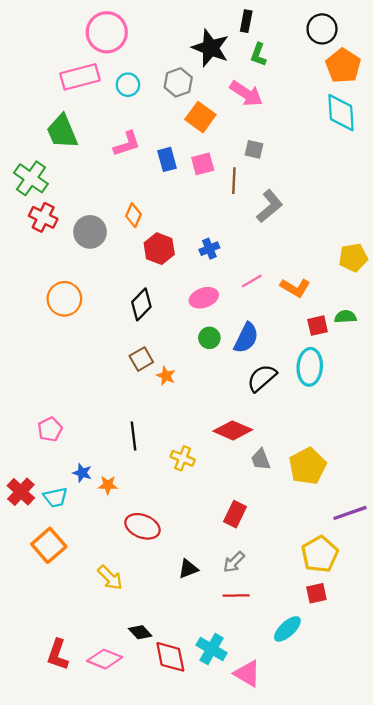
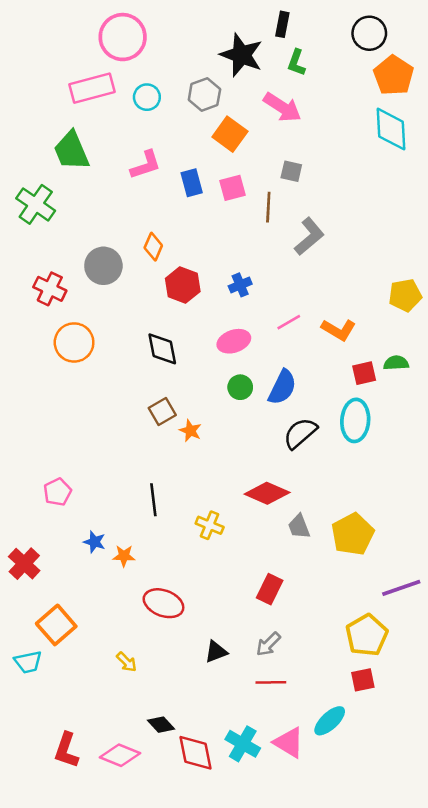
red cross: (43, 217) -> (50, 289), moved
black diamond: (141, 304) -> (162, 349), turned -56
cyan trapezoid: (55, 497) -> (28, 662), moved
yellow arrow: (110, 578) -> (126, 662), size x0.7
pink triangle: (247, 674) -> (289, 743), moved

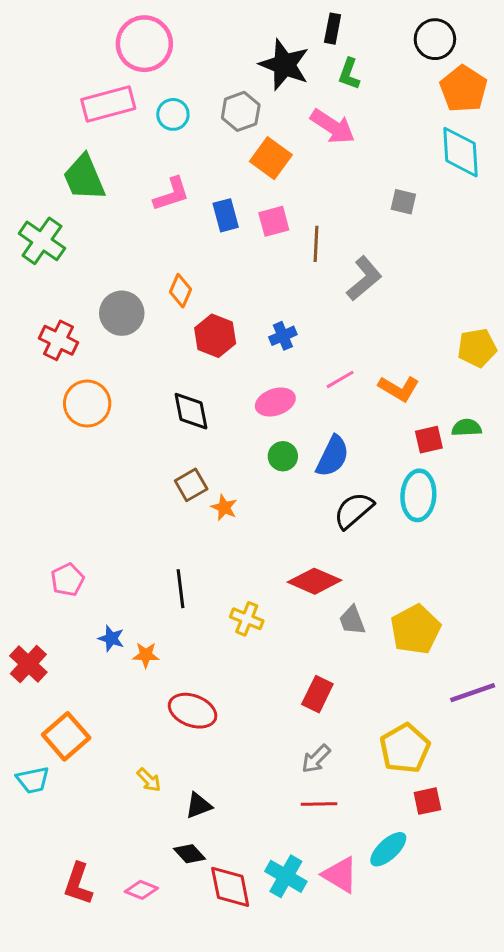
gray square: (291, 171) -> (403, 202), moved
yellow pentagon: (367, 635) -> (405, 748), moved
black triangle: (216, 652) -> (199, 806), moved
pink diamond: (120, 755) -> (141, 890), size x0.7

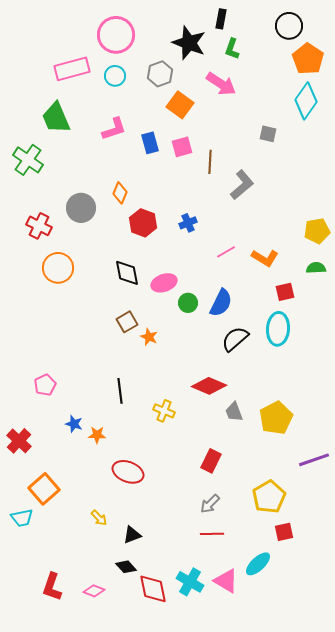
pink circle: (144, 44) -> (116, 35), moved
cyan diamond: (461, 152) -> (306, 101), turned 39
pink ellipse: (275, 402) -> (164, 283), moved
green semicircle: (467, 428) -> (316, 268), moved

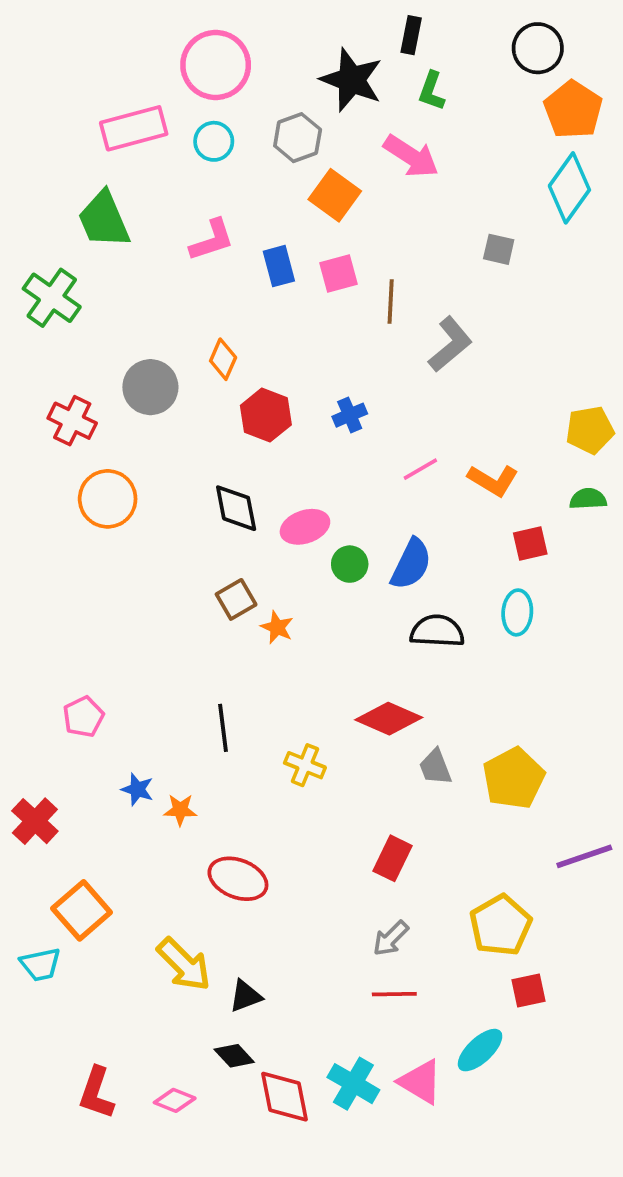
cyan ellipse: (278, 329) -> (517, 612), size x0.7
black semicircle: (235, 339) -> (437, 631), turned 44
yellow arrow: (99, 518) -> (184, 964), size x1.8

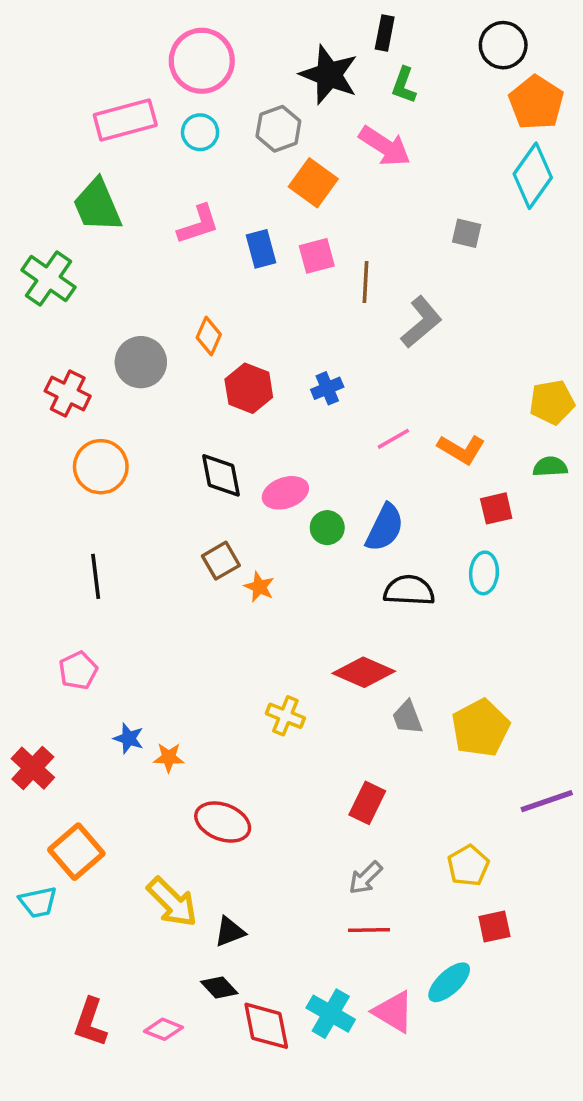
black line: (223, 728) -> (96, 576), moved
yellow pentagon: (501, 925) -> (468, 866), size x0.7

